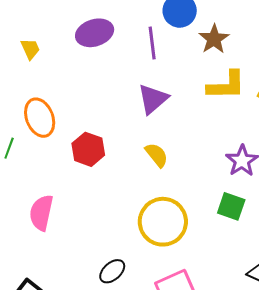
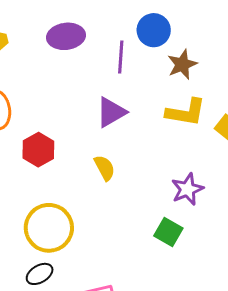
yellow circle: (163, 222) -> (49, 228), moved

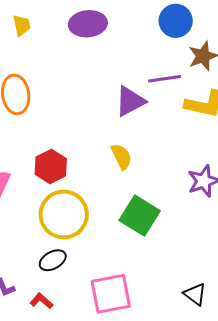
purple line: (121, 57) -> (165, 79), moved, turned 76
red hexagon: (38, 150) -> (51, 167), moved
green square: (168, 232) -> (140, 216), moved, size x1.4

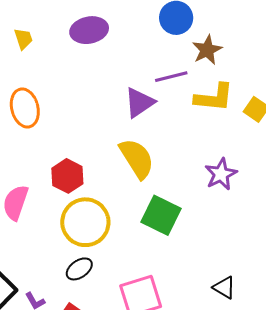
yellow semicircle: (122, 157) -> (137, 159), size x1.6

